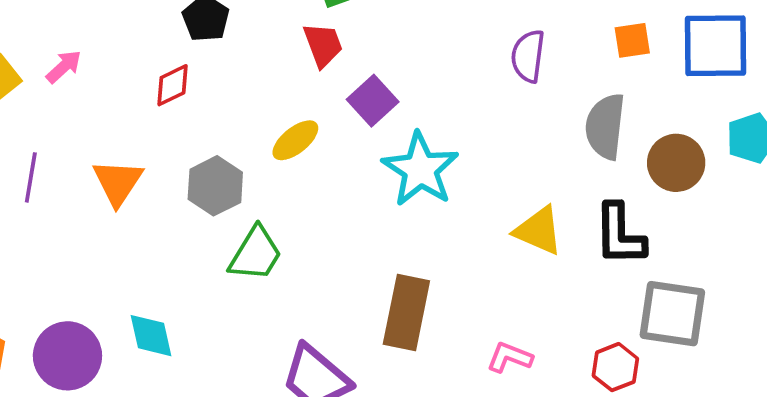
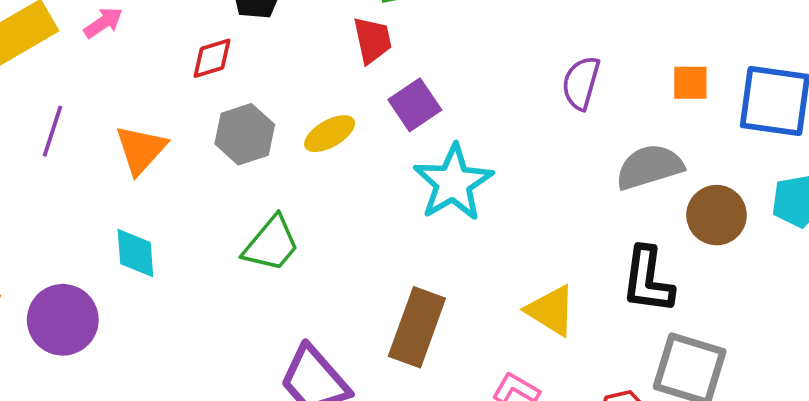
gray semicircle: (605, 126) -> (649, 167), turned 58
gray hexagon: (215, 186) -> (245, 134), moved
yellow triangle: (538, 231) -> (551, 310), moved
cyan diamond: (151, 336) -> (135, 253), moved

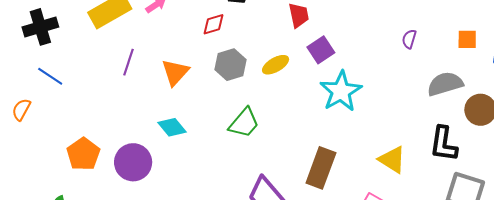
purple semicircle: (581, 83) -> (409, 39), size x0.7
cyan diamond: (135, 253) -> (172, 127), turned -36

